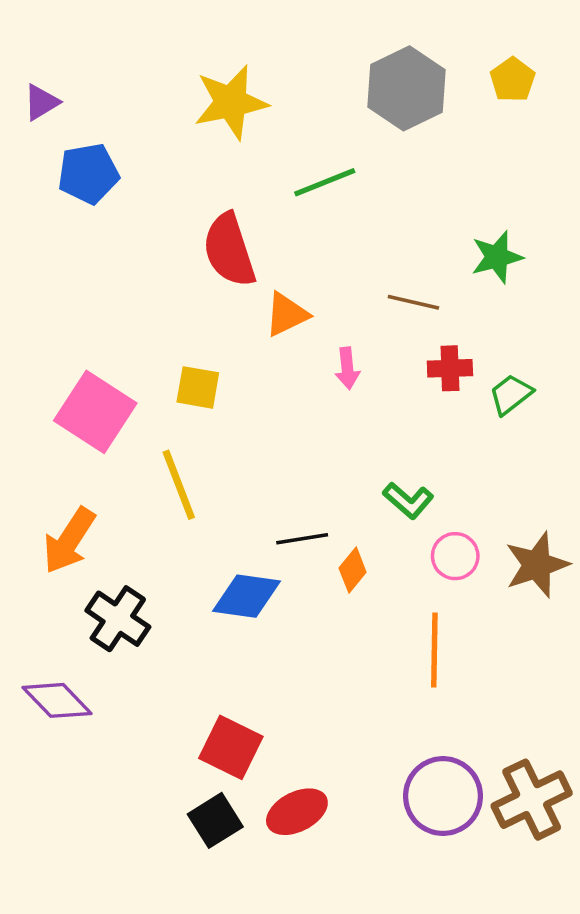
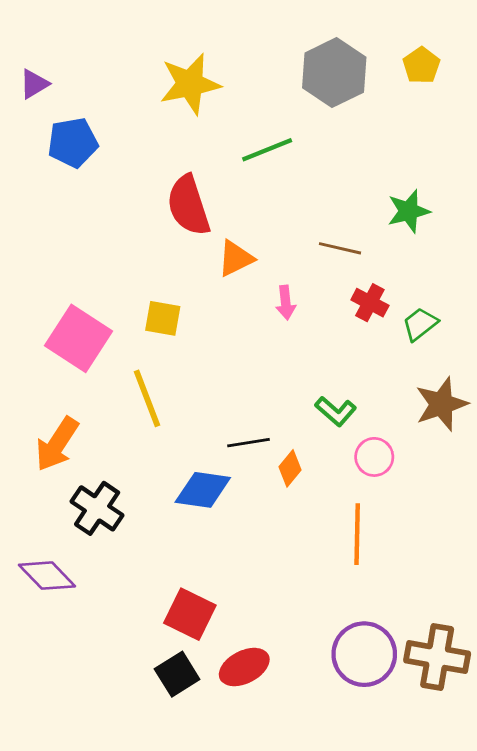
red cross: (450, 368) -> (370, 303), turned 30
brown star: (537, 565) -> (441, 404), moved
brown cross: (532, 800) -> (437, 657), turned 36

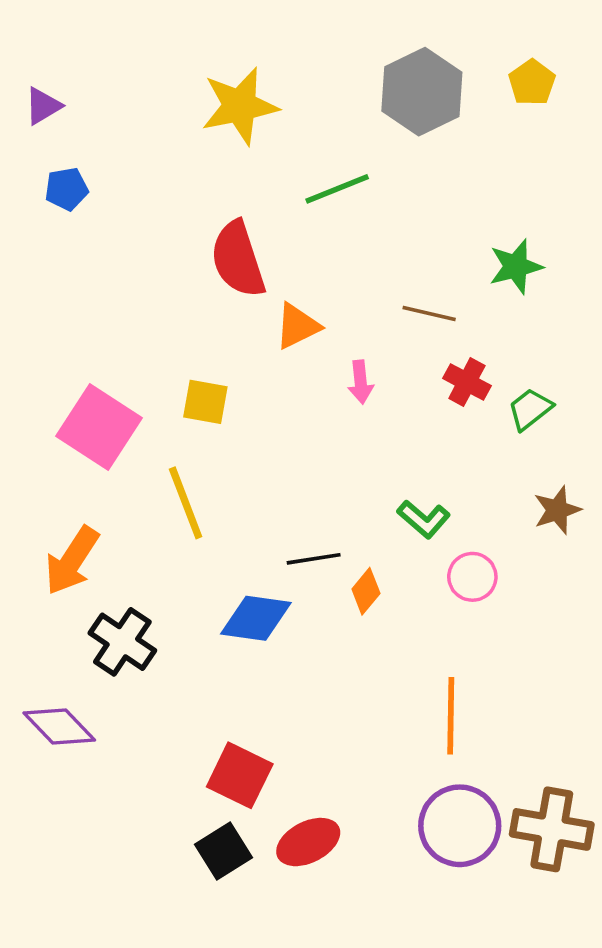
blue pentagon: (73, 143) -> (66, 189), moved, size x0.7
brown star: (441, 404) -> (557, 510), size x0.7
orange line: (357, 534) -> (451, 716), moved

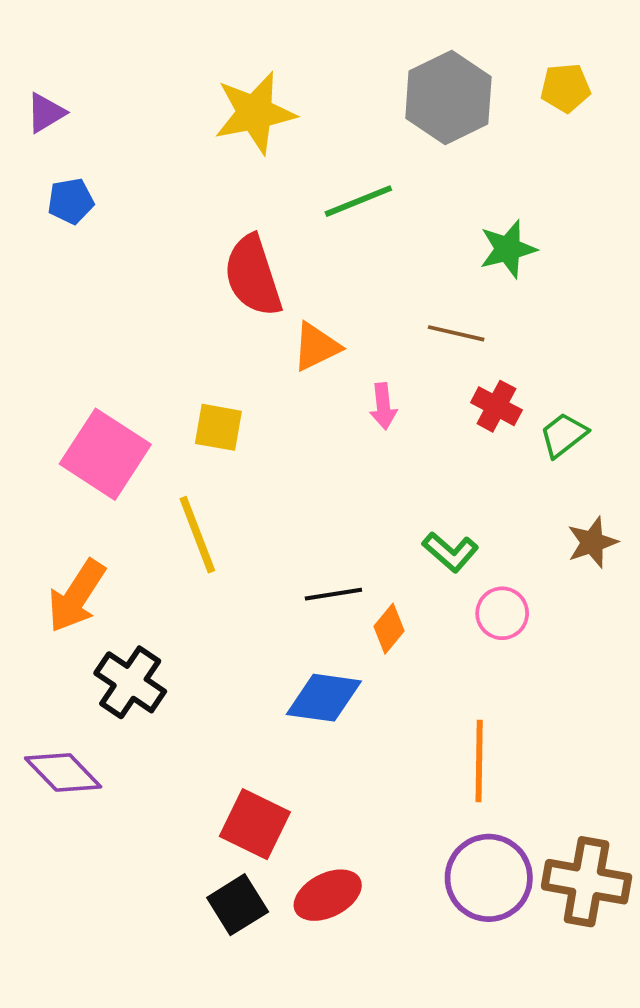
yellow pentagon: (532, 83) -> (565, 88), turned 30
green star: (516, 267) -> (508, 249), moved
blue diamond: (256, 618) -> (324, 698), moved

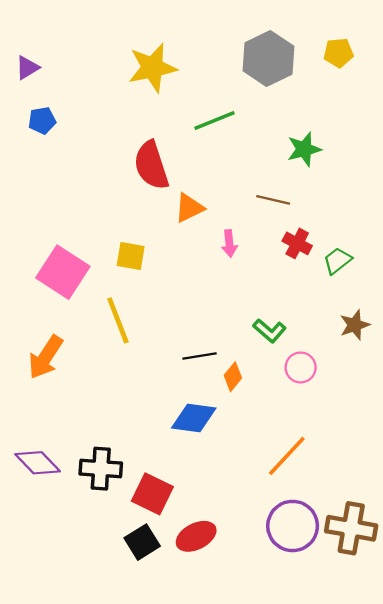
black cross: (130, 682) -> (101, 469), moved, turned -30
orange line: (479, 761) -> (287, 456), turned 42

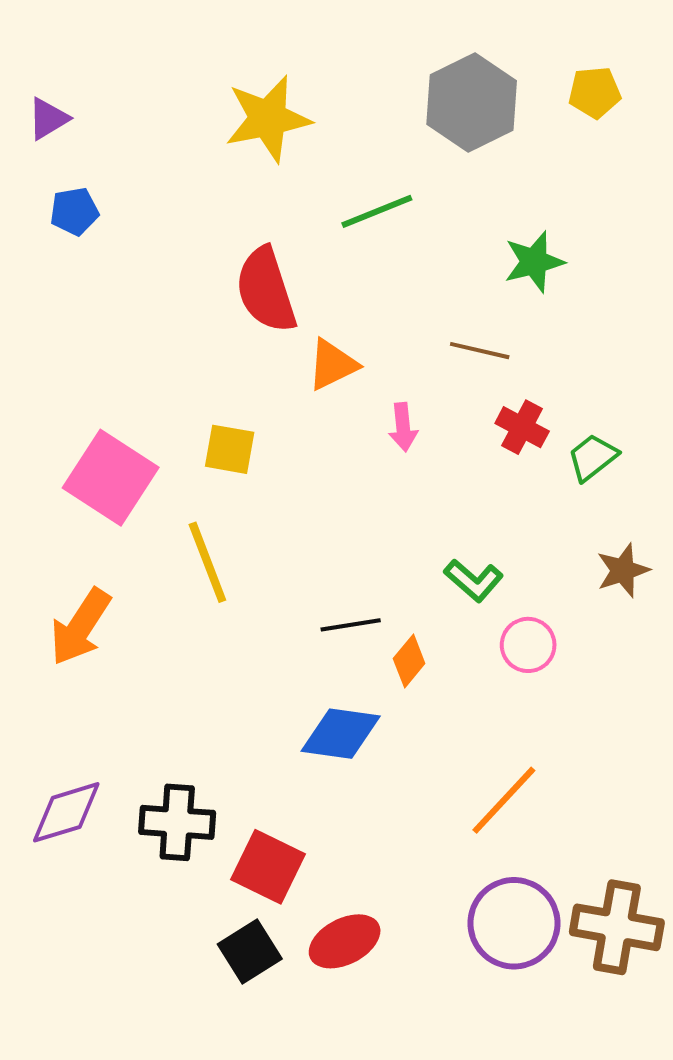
purple diamond: (38, 463) -> (66, 812), turned -63

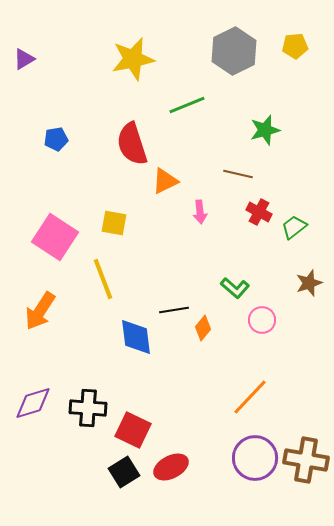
blue pentagon: (74, 211) -> (56, 139), moved
blue diamond: (341, 734) -> (136, 337), moved, turned 75

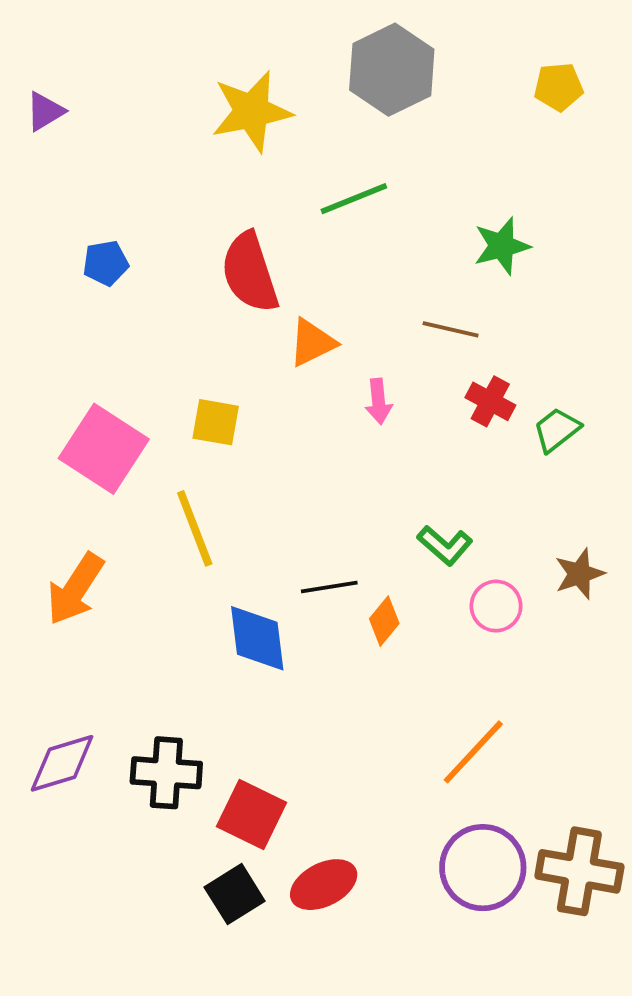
gray hexagon: (234, 51) -> (392, 70), moved
brown star: (309, 283) -> (579, 574), moved

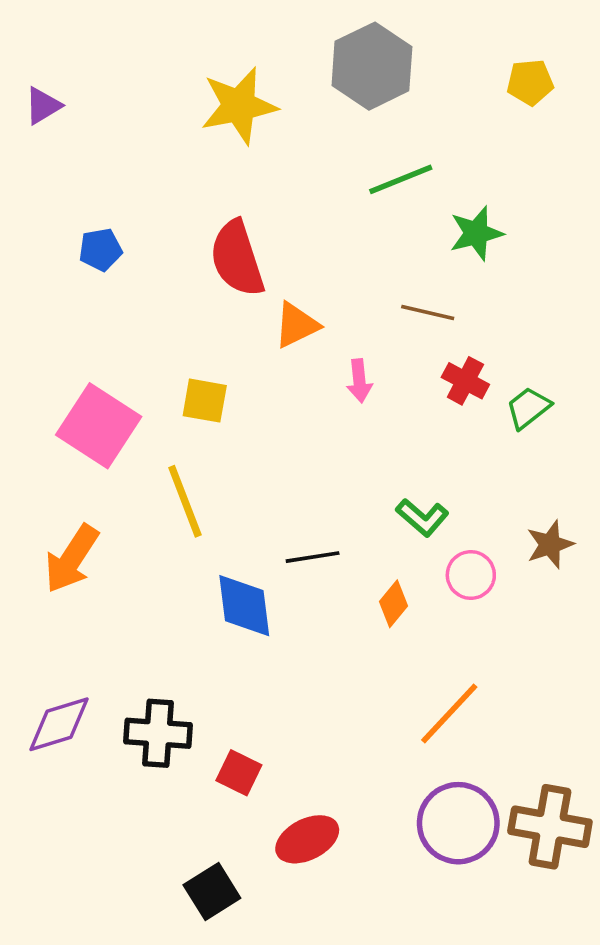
green line: (354, 199) -> (401, 179), moved
orange diamond: (384, 621) -> (394, 604), moved
red square: (252, 814) -> (239, 773), size x0.7
black square: (235, 894) -> (212, 891), moved

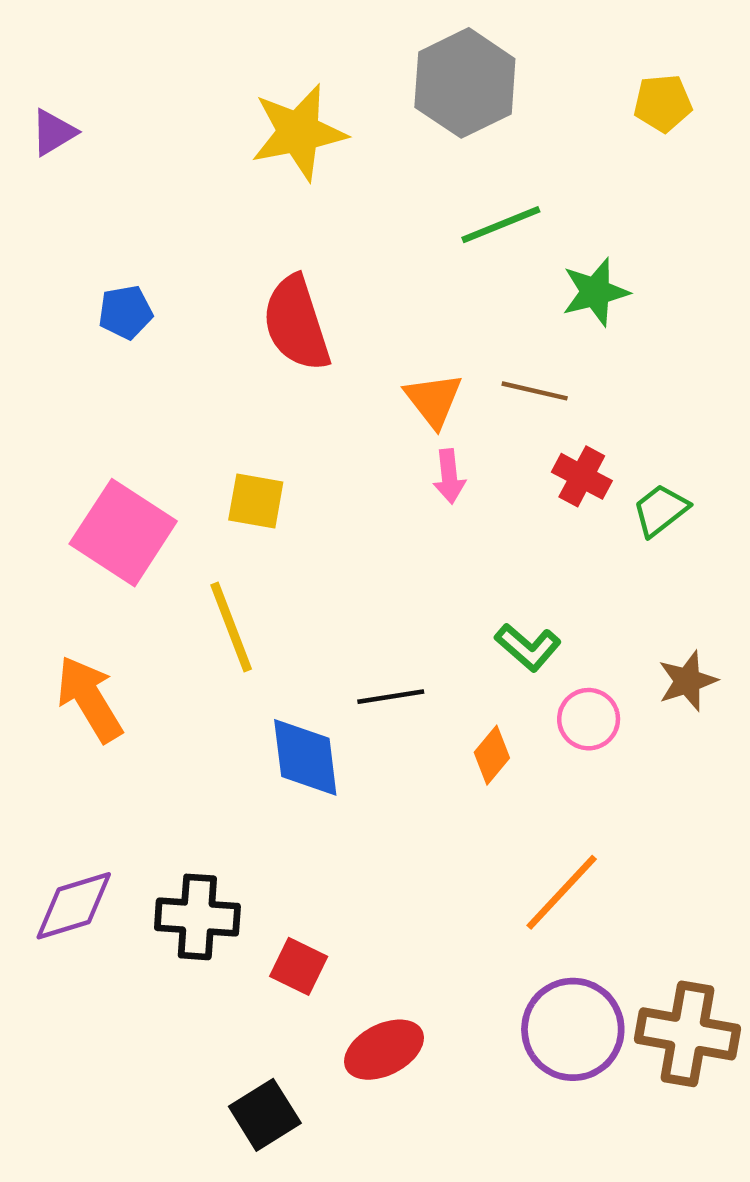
orange triangle: (296, 325) -> (433, 400), moved, turned -42
orange arrow: (72, 559) -> (89, 699), turned 116

